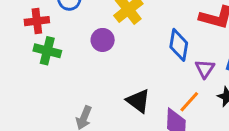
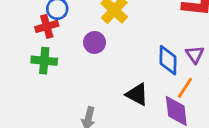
red cross: (37, 21) -> (47, 26), moved
blue diamond: (179, 45) -> (168, 60), moved

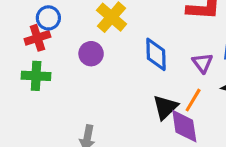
blue diamond: (168, 60) -> (156, 54), moved
black triangle: (137, 94) -> (165, 107), moved, turned 50

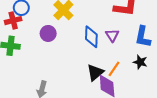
purple triangle: (203, 63) -> (112, 35), moved

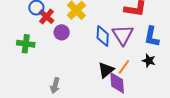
red cross: (13, 21) -> (46, 17), moved, turned -35
purple triangle: (112, 35) -> (123, 35), size x1.6

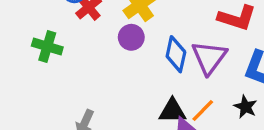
purple circle: (62, 32) -> (131, 37), moved
black triangle: (106, 70) -> (172, 111), turned 30

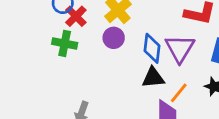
green cross: (47, 46) -> (65, 43), moved
black triangle: (172, 111) -> (153, 78), moved

